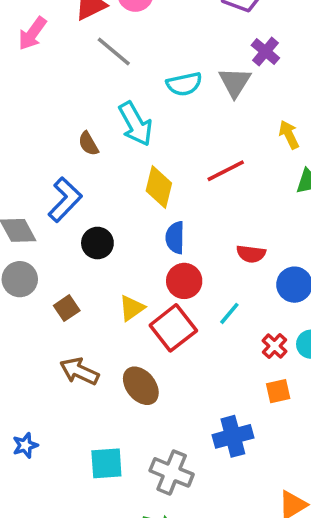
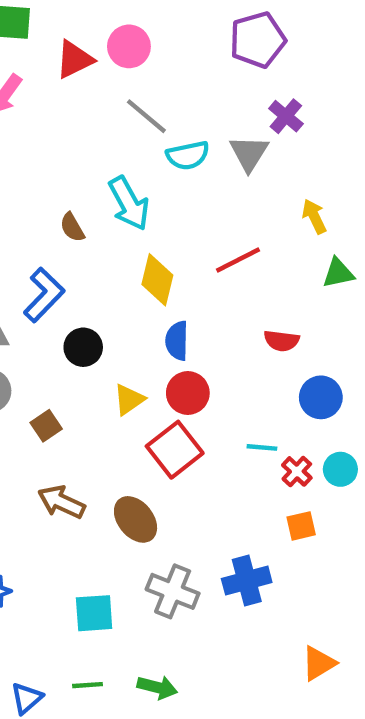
gray line: (114, 52) -> (146, 116), moved
red semicircle: (251, 254) -> (282, 341), moved
yellow triangle: (132, 308) -> (129, 400), moved
cyan line: (229, 313) -> (262, 447), moved, turned 55
gray cross: (172, 472) -> (173, 591), moved

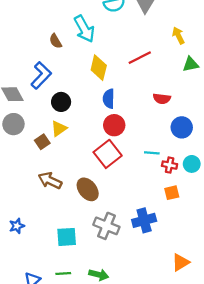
yellow triangle: (129, 400) -> (59, 129), moved
red cross: (297, 471) -> (170, 165), turned -32

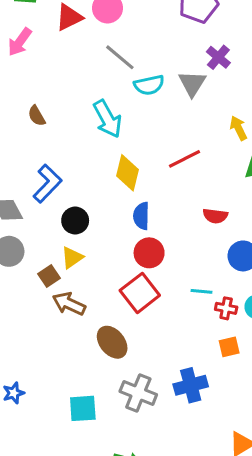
brown semicircle: (56, 41) -> (37, 116), moved
brown arrow: (50, 181) -> (69, 304), moved

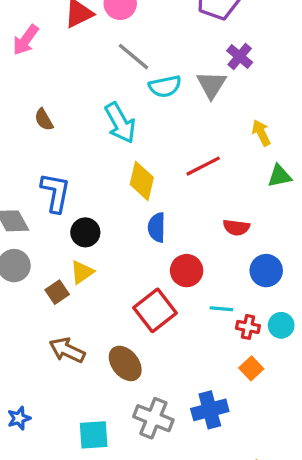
blue L-shape: (47, 184) -> (55, 193), turned -33
red circle: (149, 253) -> (187, 271), moved
brown arrow: (69, 304) -> (67, 350), moved
orange square: (229, 347) -> (251, 368), turned -30

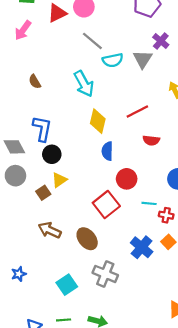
red semicircle: (236, 227) -> (151, 140), moved
black circle: (85, 232) -> (52, 154), moved
blue cross: (210, 410) -> (142, 247), moved, turned -35
cyan square: (94, 435) -> (67, 285), turned -30

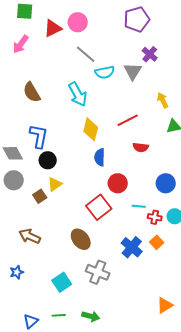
brown semicircle: (35, 82) -> (32, 92), size x1.5
brown arrow: (50, 230) -> (30, 236), moved

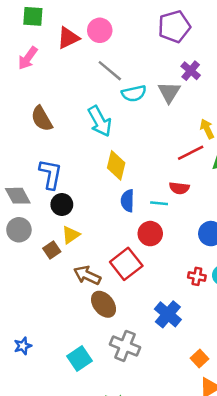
red line: (128, 120) -> (191, 153), moved
cyan line: (139, 206) -> (159, 203), moved
brown arrow: (30, 236) -> (87, 275), moved
orange square: (157, 242) -> (199, 359), moved

